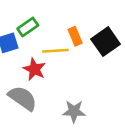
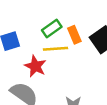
green rectangle: (28, 27) -> (52, 29), moved

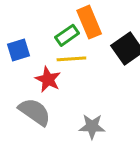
orange rectangle: (74, 35) -> (89, 22), moved, size x1.5

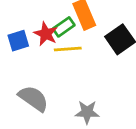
red star: (48, 79) -> (46, 34), moved

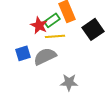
blue square: (18, 41) -> (23, 53), moved
gray semicircle: (33, 98) -> (45, 56), moved, turned -60

